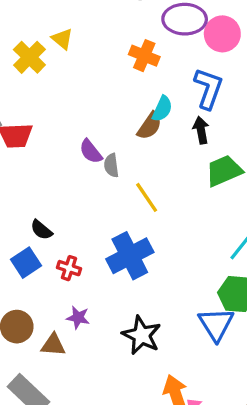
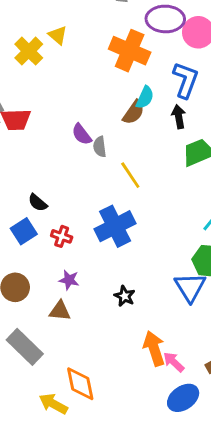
orange cross: (144, 56) -> (130, 51), size x1.5
black star: (142, 335) -> (125, 296), size x0.6
brown triangle: (53, 345) -> (60, 311), moved

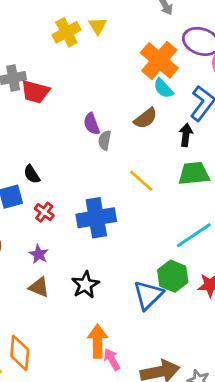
cyan semicircle: (145, 97) -> (163, 88), moved, turned 95
yellow line: (130, 175) -> (141, 181), moved, turned -32
black star: (125, 296) -> (85, 285), size x1.4
brown triangle: (60, 311) -> (39, 287), moved

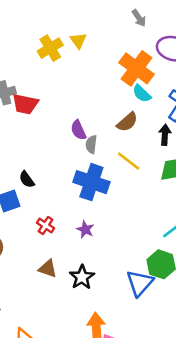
yellow line: (141, 181) -> (129, 161), moved
red cross: (44, 212) -> (46, 225), moved
blue cross: (96, 218) -> (91, 182), moved, turned 32
purple star: (39, 254) -> (85, 229), moved
brown triangle: (39, 287) -> (48, 269), moved

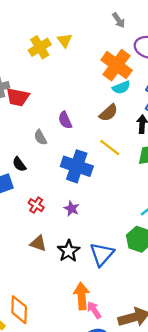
cyan semicircle: (142, 94) -> (121, 87), turned -66
gray semicircle: (91, 144) -> (40, 137), moved, turned -35
blue triangle: (140, 283) -> (102, 254), moved

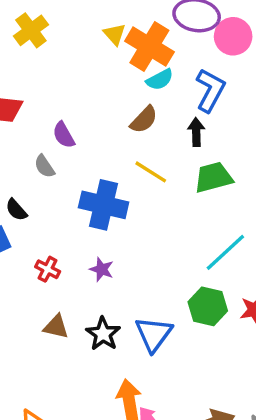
yellow triangle: (65, 40) -> (115, 34), moved
purple semicircle: (65, 120) -> (64, 135), moved

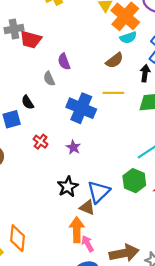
yellow line: (151, 172) -> (113, 93), turned -42
brown triangle: (56, 327) -> (87, 207), moved

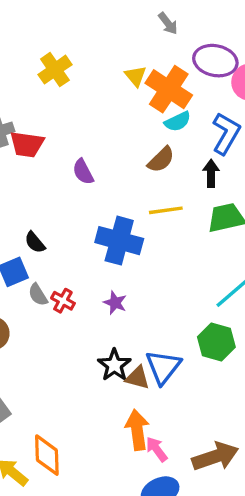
gray semicircle: (49, 79) -> (38, 295), moved
brown triangle: (87, 207) -> (137, 378), moved

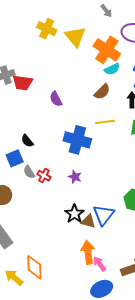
yellow cross: (55, 70) -> (47, 29), moved, turned -30
yellow triangle: (136, 76) -> (75, 37), moved, size x1.6

